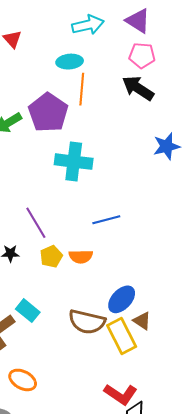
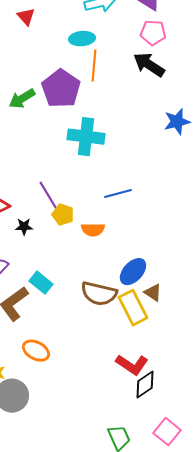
yellow pentagon: (51, 256) -> (63, 215), moved, turned -30

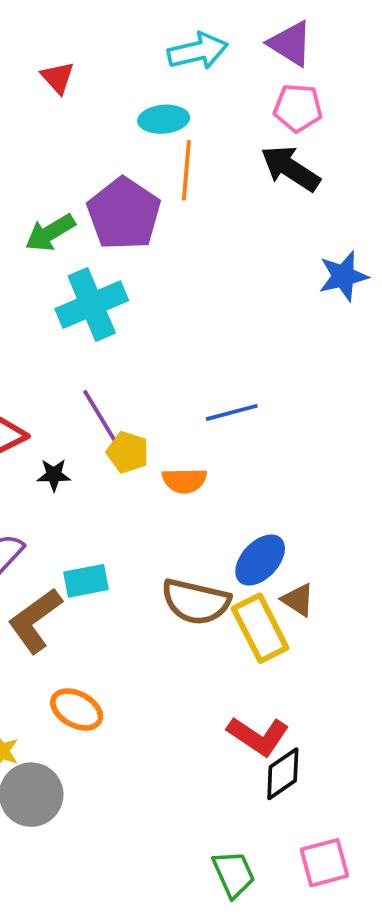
cyan cross: (86, 137) -> (92, 305), moved, turned -30
cyan rectangle: (41, 283) -> (86, 581), turned -50
pink square: (167, 432) -> (324, 863), turned 36

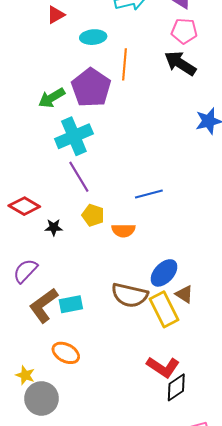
red triangle: (58, 78) -> (56, 15), turned 42
cyan ellipse: (164, 119) -> (93, 37), moved
purple line: (101, 418) -> (79, 177), moved
cyan rectangle: (86, 581) -> (71, 304), moved

